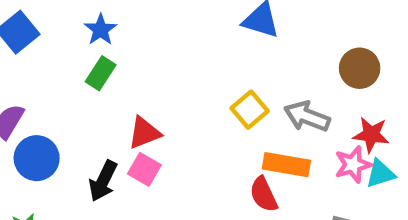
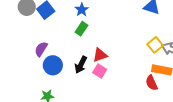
yellow square: (250, 110) -> (155, 45), moved
black arrow: (103, 181) -> (81, 65), moved

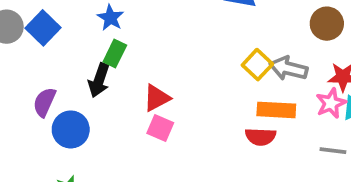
black arrow: (81, 65) -> (99, 80), moved
red semicircle: (152, 83) -> (261, 137), turned -56

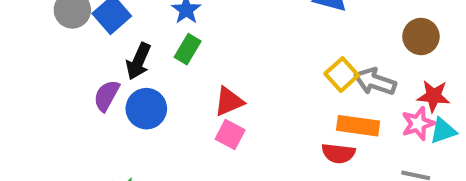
black arrow: (99, 80) -> (138, 61), moved
blue circle: (71, 129) -> (146, 109), moved

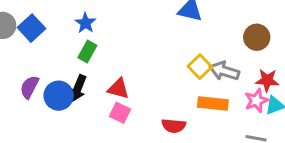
black arrow: (138, 61) -> (78, 88), moved
red triangle: (229, 101) -> (118, 89), turned 40
red semicircle: (338, 153) -> (174, 126), moved

